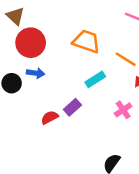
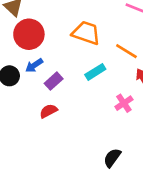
blue arrow: (36, 73) -> (34, 65), turned 138
purple rectangle: (72, 107) -> (54, 81), moved

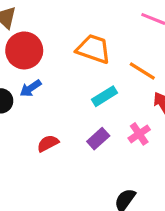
purple rectangle: (54, 81) -> (98, 139), moved

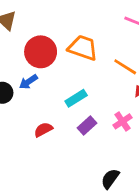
red circle: (24, 50) -> (41, 52), moved
cyan rectangle: (105, 96) -> (76, 98), moved

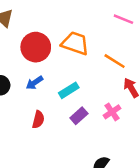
blue arrow: (28, 82) -> (34, 83), moved
red semicircle: (43, 130) -> (38, 120), turned 132

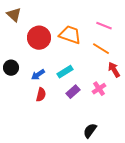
pink line: (123, 19) -> (104, 26), moved
blue arrow: (34, 83) -> (38, 75), moved

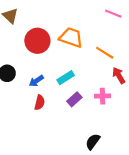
pink line: (104, 26) -> (113, 14), moved
pink cross: (99, 89) -> (102, 96), turned 32

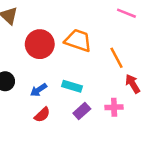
orange line: (105, 53) -> (117, 58), turned 30
cyan rectangle: (66, 78) -> (72, 86), turned 49
red semicircle: (40, 103) -> (42, 115), turned 32

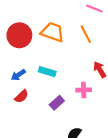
orange line: (117, 58) -> (86, 34), moved
purple rectangle: (82, 111) -> (57, 103), moved

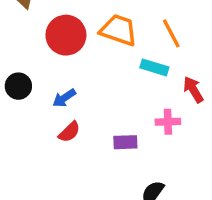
cyan rectangle: (47, 72) -> (154, 67), moved
purple rectangle: (57, 103) -> (125, 142), turned 40

